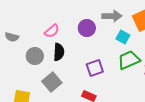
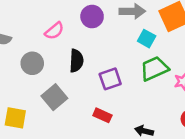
purple circle: (87, 28) -> (92, 17), moved
black semicircle: (59, 52) -> (76, 61), moved

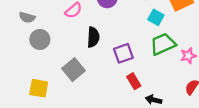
gray circle: (32, 63) -> (40, 39), moved
red rectangle: (102, 115) -> (134, 81), moved, turned 35

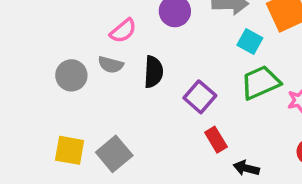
gray semicircle: (27, 17) -> (111, 65), moved
purple square: (123, 53) -> (200, 97), turned -30
gray square: (74, 70) -> (114, 154), moved

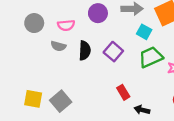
pink semicircle: (123, 31) -> (66, 25), turned 35
gray circle: (71, 75) -> (34, 23), moved
purple square: (200, 97) -> (113, 52), moved

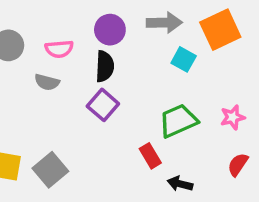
black semicircle: (85, 51) -> (105, 66), moved
purple square: (113, 52) -> (103, 105), moved
green trapezoid: (151, 57) -> (178, 121), moved

